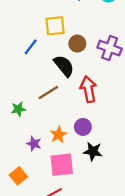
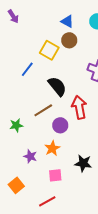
yellow square: (55, 26) -> (49, 50), turned 36
brown circle: (77, 44) -> (69, 40), moved
purple circle: (83, 127) -> (60, 125), moved
pink square: (62, 165) -> (55, 175), size x0.6

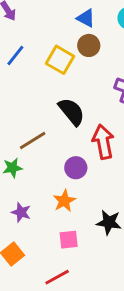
blue line: (27, 69) -> (15, 56), moved
brown line: (43, 110) -> (33, 140), moved
purple star: (30, 156) -> (21, 212), moved

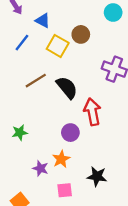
blue triangle: (86, 18) -> (43, 21), moved
brown line: (33, 140) -> (36, 81), moved
purple star: (21, 212) -> (40, 168), moved

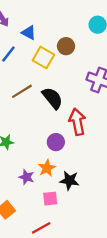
black star: (97, 176) -> (69, 180), moved

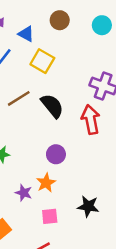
brown circle: (66, 46) -> (60, 20), moved
red arrow: (77, 122) -> (91, 120), moved
black star: (69, 180) -> (88, 206), moved

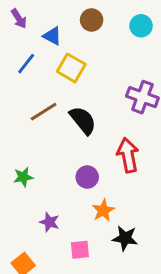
red arrow: (91, 120) -> (128, 155), moved
orange star: (46, 183) -> (103, 210), moved

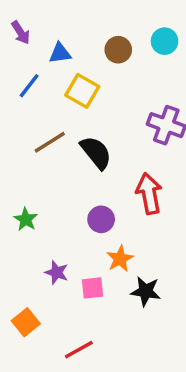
brown circle: (92, 20) -> (118, 50), moved
blue triangle: (52, 36) -> (60, 53), turned -36
green star: (23, 177) -> (26, 219), turned -30
pink square: (80, 250) -> (93, 288), moved

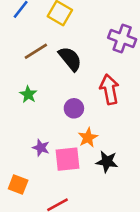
green star: (26, 219) -> (28, 94), moved
pink square: (93, 288) -> (68, 159), size x1.5
orange square: (26, 322) -> (18, 184), turned -30

